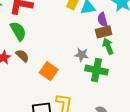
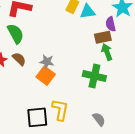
purple semicircle: (102, 20) -> (111, 24), moved
gray star: (82, 55) -> (47, 62), moved

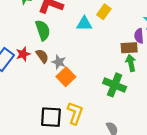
cyan triangle: (88, 12) -> (84, 24), moved
gray star: (47, 62) -> (59, 62), moved

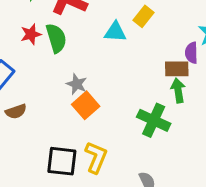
red star: (23, 54) -> (31, 34), moved
brown semicircle: (42, 56) -> (16, 111), moved, turned 104

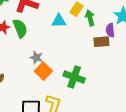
green arrow: (178, 90) -> (90, 18), moved
green cross: (154, 120) -> (74, 77), moved

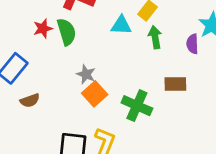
green arrow: (90, 18) -> (155, 37), moved
brown rectangle: (101, 42) -> (175, 84), moved

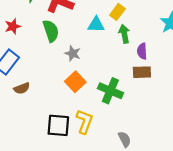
red star: (43, 29) -> (13, 26), moved
purple semicircle: (192, 44) -> (142, 51), moved
gray star: (86, 74) -> (73, 53), moved

